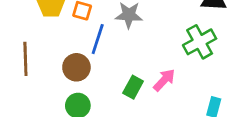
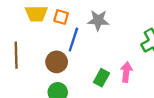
pink arrow: (164, 80) -> (126, 72), turned -36

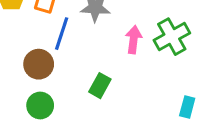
pink arrow: (126, 72) -> (134, 40), moved

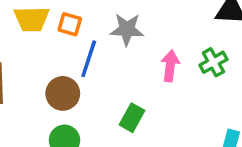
green cross: (172, 37) -> (213, 62), size x0.7

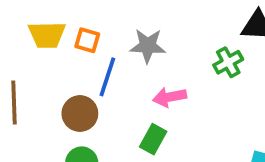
green cross: (213, 62) -> (228, 62), moved
pink arrow: (170, 66) -> (170, 97), moved, turned -108

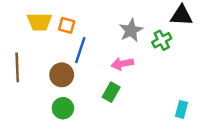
gray star: (148, 46) -> (131, 30), moved, turned -30

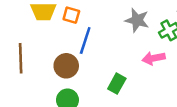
gray star: (131, 30) -> (137, 20), turned -30
pink arrow: (122, 64) -> (154, 58), moved

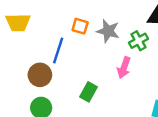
orange square: (71, 15) -> (80, 26), moved
pink arrow: (154, 58) -> (124, 68), turned -60

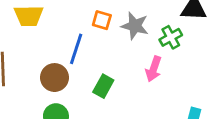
green rectangle: (89, 92) -> (103, 86), moved

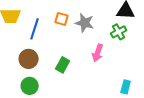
green cross: (171, 37) -> (119, 32), moved
blue line: (76, 49) -> (35, 29), moved

